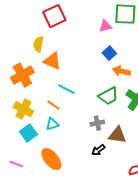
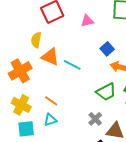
pink triangle: (105, 26) -> (87, 21), moved
cyan line: (66, 89) -> (72, 65), moved
gray cross: (97, 123) -> (95, 119), turned -32
cyan square: (28, 133) -> (26, 129), turned 30

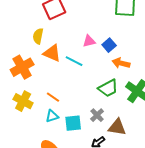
pink triangle: (87, 21) -> (89, 41), moved
cyan square: (26, 129) -> (73, 123), moved

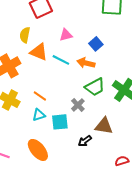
pink triangle: (89, 41) -> (66, 35), moved
orange arrow: (121, 63) -> (86, 63), moved
gray cross: (97, 115) -> (78, 105), moved

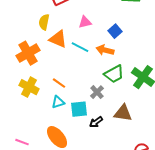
black arrow: (85, 141) -> (96, 122), moved

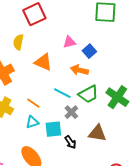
pink triangle: (85, 22) -> (69, 42), moved
orange triangle: (58, 39) -> (43, 62), moved
cyan line: (80, 47) -> (62, 93), moved
black arrow: (96, 122) -> (70, 142), turned -88

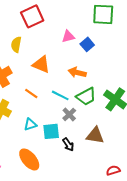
pink triangle: (69, 42) -> (68, 36), moved
blue square: (89, 51) -> (87, 44), moved
orange line: (33, 103) -> (31, 93), moved

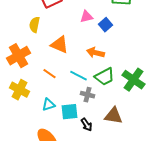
gray cross: (69, 114) -> (88, 95), turned -32

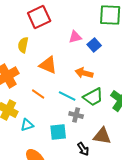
cyan triangle: (48, 105) -> (27, 125), moved
black arrow: (86, 125) -> (83, 149), moved

